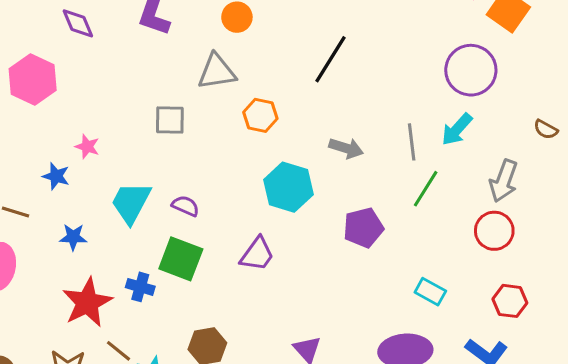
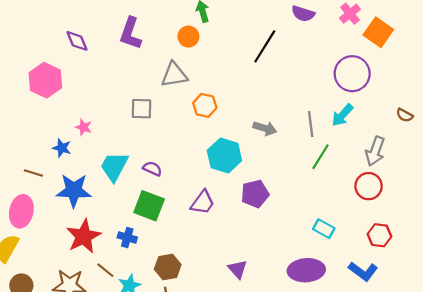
black line: (331, 59) -> (265, 46), moved
purple pentagon: (363, 228) -> (255, 194), moved
blue star: (73, 237) -> (74, 191), size x1.8
blue cross: (140, 287) -> (127, 237), moved

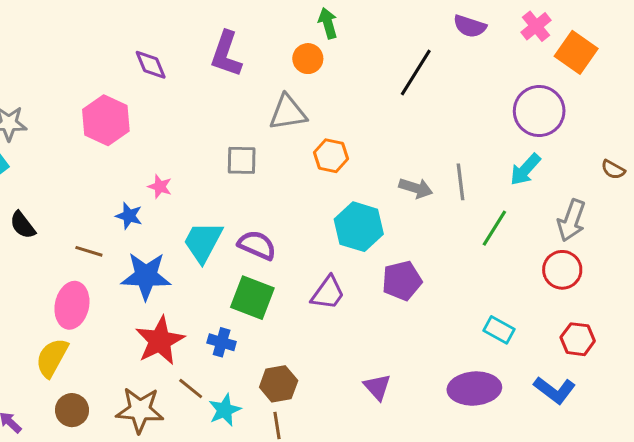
gray line: (311, 124) -> (460, 182), moved
purple semicircle: (152, 169) -> (257, 245), size x1.4

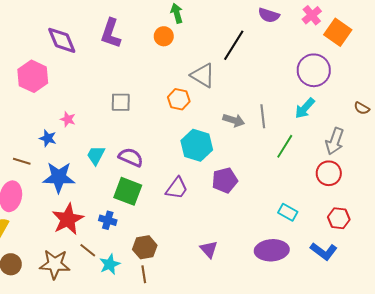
purple diamond: (151, 65) -> (62, 40), size x1.4
gray triangle: (288, 113) -> (203, 75), moved, turned 40
cyan trapezoid: (203, 242) -> (96, 155), size x0.7

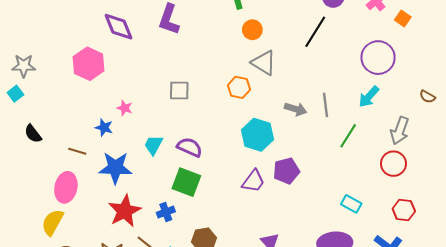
orange square: (338, 32) -> (403, 18), size x0.6
orange circle: (164, 36) -> (252, 30), moved
black line: (234, 45) -> (315, 32), moved
purple trapezoid: (177, 188) -> (253, 181), moved
blue cross: (108, 220) -> (166, 212), turned -36

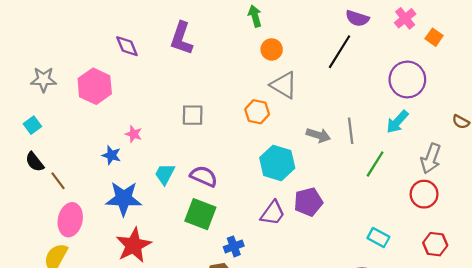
purple diamond: (118, 27) -> (127, 46), size x0.7
gray star: (24, 66) -> (44, 79), moved
cyan square: (15, 94) -> (32, 125), moved
brown line: (77, 151) -> (58, 181), moved, turned 36
blue cross: (166, 212) -> (234, 246), moved

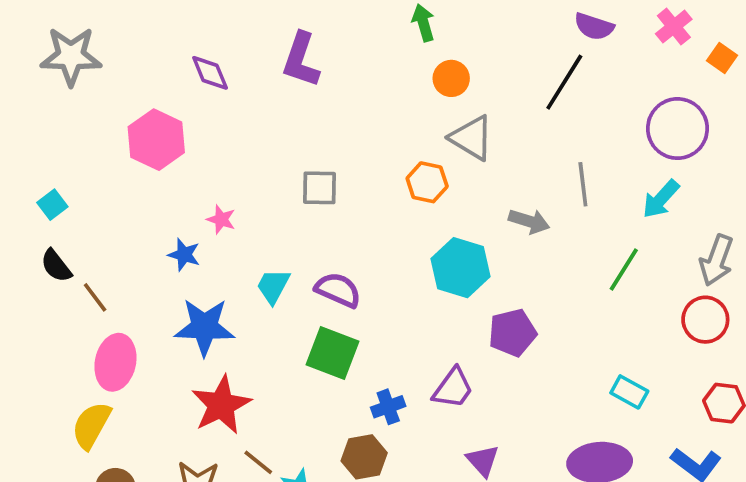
gray star: (44, 79) -> (71, 56), moved, size x1.4
gray line: (351, 131) -> (583, 184), moved
purple trapezoid: (273, 213) -> (453, 388), moved

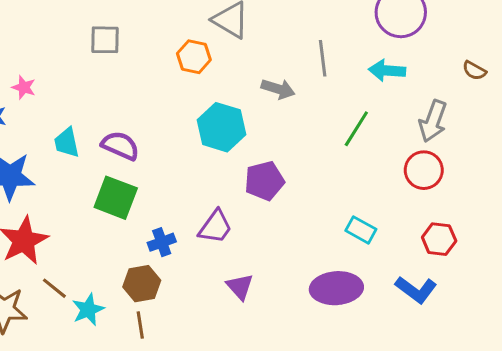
gray square: (320, 188) -> (105, 40), moved
cyan arrow: (661, 199) -> (387, 71), turned 52
cyan trapezoid: (273, 286) -> (67, 143), turned -40

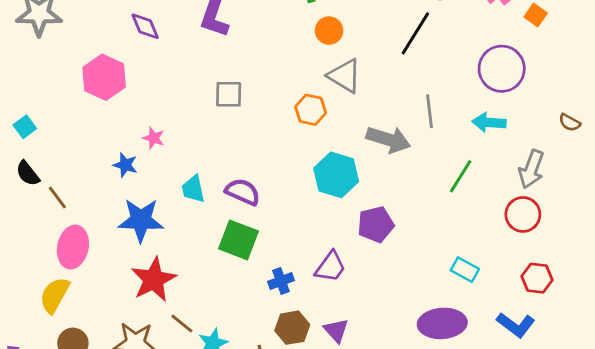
gray arrow: (278, 89) -> (388, 139), size x1.4
brown hexagon: (142, 284) -> (292, 328), moved
purple triangle: (240, 287) -> (336, 330), moved

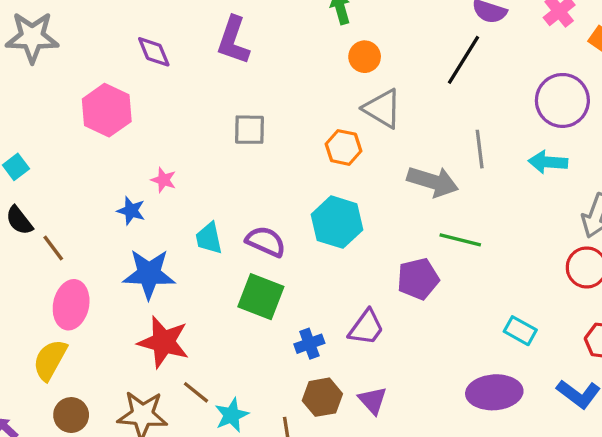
cyan hexagon: (336, 175) -> (337, 222), moved
green line: (461, 176) -> (460, 240), moved, turned 72
red star: (154, 280) -> (164, 342), turned -30

